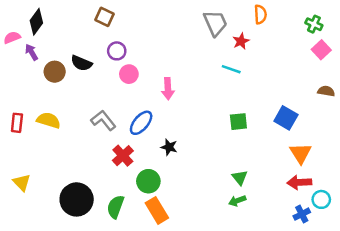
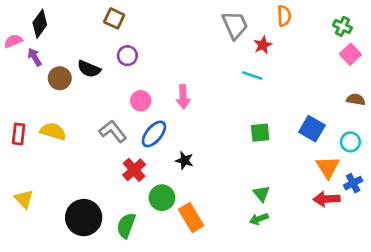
pink circle: (129, 74) -> (141, 101), moved
cyan circle: (321, 199) -> (350, 142), moved
orange rectangle: (157, 210) -> (191, 218), moved
blue cross: (302, 214) -> (353, 183), moved

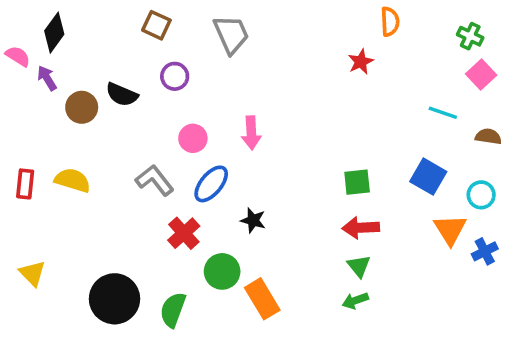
gray trapezoid: (235, 25) -> (231, 34), moved
pink semicircle: (13, 41) -> (18, 56), turned 54
cyan line: (252, 76) -> (443, 113), moved
red arrow: (327, 199) -> (361, 228), moved

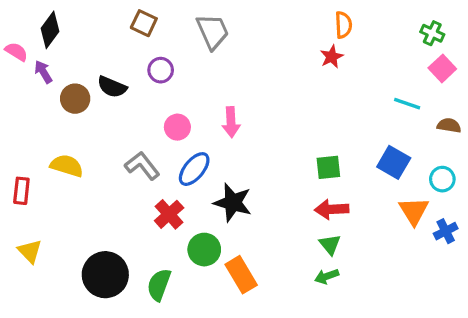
orange semicircle: (390, 22) -> (343, 25), moved
red rectangle: (25, 184) -> (21, 191), moved
black star: (253, 220) -> (233, 203), size x1.6

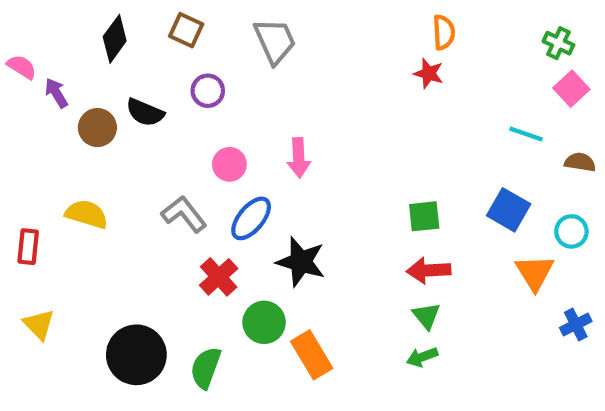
black diamond: (50, 30) -> (115, 39), moved
red star: (332, 57) -> (429, 73), turned -30
blue cross: (446, 231) -> (576, 325), moved

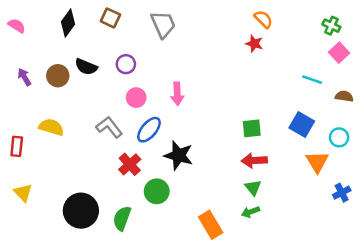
orange semicircle: (444, 32) -> (263, 19), turned -42
pink semicircle: (22, 67) -> (17, 26), moved
purple circle: (208, 91) -> (126, 64), moved
purple arrow: (56, 93) -> (24, 77), moved
orange rectangle: (312, 355) -> (211, 225), moved

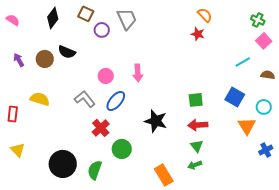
purple circle: (126, 64) -> (102, 30), moved
cyan line: (312, 80) -> (243, 62), turned -49
black star: (179, 155) -> (156, 121), moved

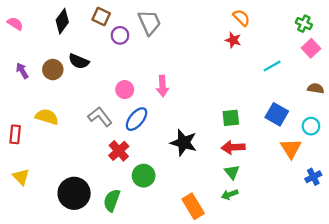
cyan line: (243, 62) -> (272, 66), moved

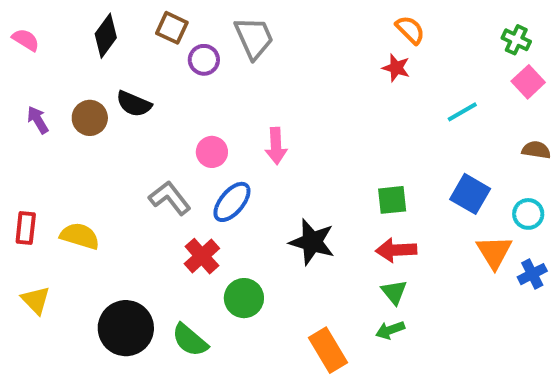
yellow semicircle: (47, 117) -> (80, 236), moved
blue cross: (313, 177) -> (532, 274), moved
green semicircle: (112, 200) -> (190, 340), turned -70

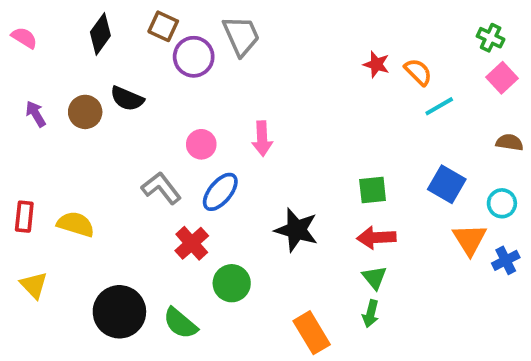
orange semicircle: (410, 30) -> (418, 72), moved
purple circle: (204, 60) -> (194, 57), size x1.4
green arrow: (390, 330) -> (371, 314), turned -56

